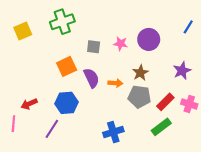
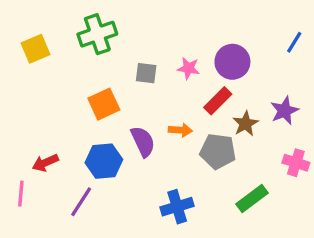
brown star: (140, 73) -> (245, 124), moved
purple semicircle: (91, 78) -> (143, 142), moved
red rectangle: (165, 102) -> (218, 101), moved

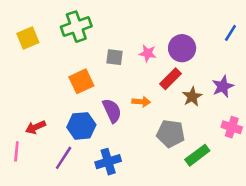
gray pentagon: (218, 151) -> (171, 134), moved
blue cross: (177, 207) -> (108, 162), moved

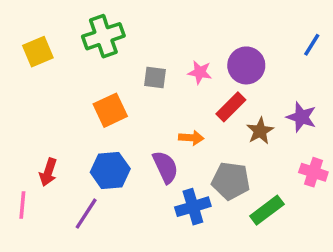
purple star: (223, 86) -> (301, 117), turned -30
purple semicircle: (112, 111) -> (165, 167), moved
red arrow: (36, 127) -> (48, 172), turned -48
blue cross: (108, 162) -> (193, 207), moved

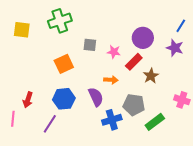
yellow square: (38, 52) -> (22, 30), turned 30
pink star: (200, 72) -> (114, 52), moved
purple star: (301, 117) -> (175, 48), moved

